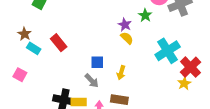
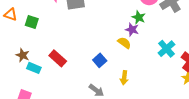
purple star: (125, 25) -> (132, 30), moved
cyan cross: (168, 51) -> (166, 49), size x0.7
blue square: (97, 62) -> (100, 60), moved, turned -32

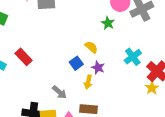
purple star: (132, 30) -> (98, 68), moved
blue square: (100, 60) -> (76, 63), moved

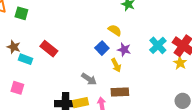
cyan cross: (133, 57) -> (158, 45), moved
yellow arrow: (88, 82) -> (116, 65), turned -32

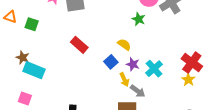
cyan cross: (158, 45) -> (154, 69), moved
red rectangle: (49, 49) -> (79, 45), moved
cyan rectangle: (26, 59) -> (34, 70), size x1.5
gray arrow: (89, 79) -> (138, 91), moved

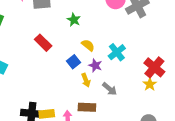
green star: (139, 19) -> (74, 20), moved
cyan cross: (154, 69) -> (117, 52), moved
gray arrow: (138, 91) -> (110, 89), moved

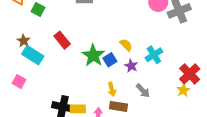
green star: (74, 20) -> (93, 55), moved, size x1.6
red rectangle: (43, 43) -> (62, 40), moved
yellow arrow: (86, 80) -> (112, 89), moved

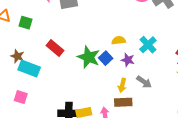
yellow semicircle: (126, 45) -> (119, 40), turned -40
yellow arrow: (112, 89) -> (122, 85), moved, turned 40

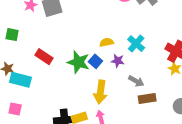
yellow arrow: (122, 85) -> (100, 92), moved, size x1.6
brown rectangle: (123, 102) -> (147, 99), moved

